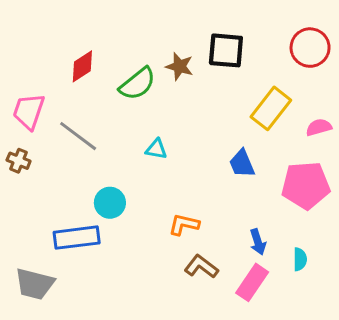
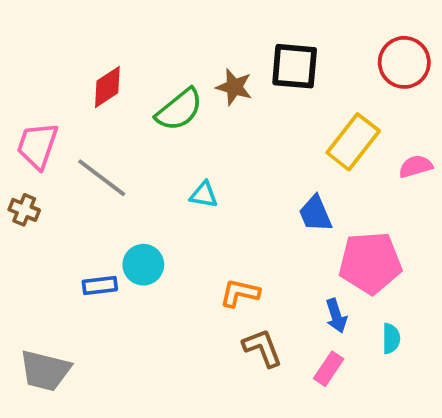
pink pentagon: (306, 185) -> (370, 263), moved
blue rectangle: (77, 238) -> (100, 286), moved, size x0.6
brown L-shape: (201, 267) -> (262, 348), turned 32
pink rectangle: (252, 282) -> (329, 369), size x0.7

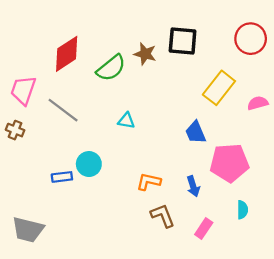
red diamond: (107, 87) -> (67, 54), size x1.4
blue arrow: (336, 316) -> (193, 186), moved

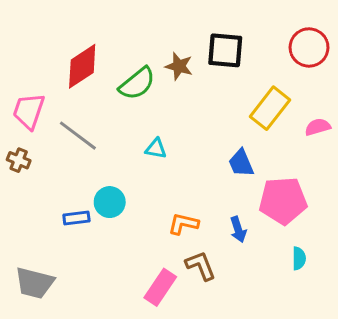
pink rectangle: (204, 228) -> (160, 287), moved, size x1.4

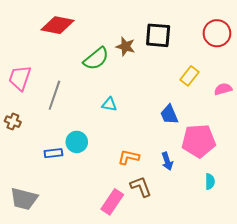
red diamond: (82, 66) -> (57, 25), moved, turned 44
yellow rectangle: (270, 108) -> (190, 76), size x0.7
gray line: (78, 136) -> (54, 95), turned 72
brown cross: (19, 160) -> (13, 122), moved

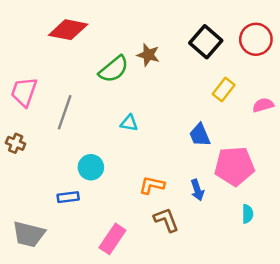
black square: (158, 35) -> (206, 42), moved, turned 36
blue rectangle: (53, 153) -> (68, 197), moved
pink rectangle: (112, 202) -> (112, 239), moved

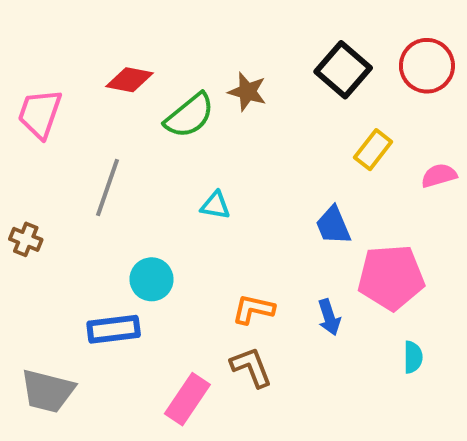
red diamond: (68, 30) -> (130, 80), moved, size x0.7
pink trapezoid: (24, 92) -> (40, 114), moved
blue rectangle: (68, 197) -> (114, 329), size x1.4
brown L-shape: (166, 220) -> (251, 367), moved

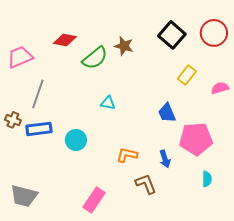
pink trapezoid: (40, 114) -> (20, 57), turned 48
gray line: (108, 187) -> (38, 94), moved
blue rectangle: (114, 329) -> (39, 129), moved
brown L-shape: (251, 367) -> (146, 184), moved

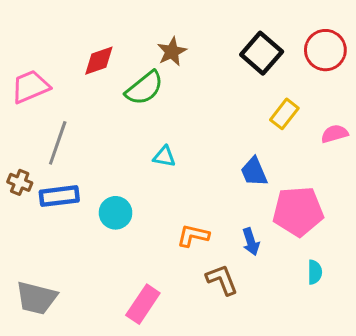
red diamond: (65, 40) -> (99, 61), turned -30
brown star: (124, 46) -> (172, 52), moved, turned 30

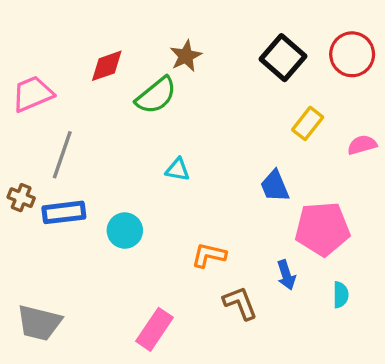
blue arrow: (251, 242) -> (286, 275), moved

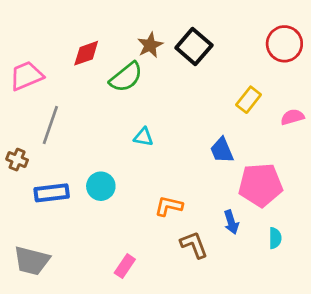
black square: (283, 58) -> (194, 47), moved
blue rectangle: (64, 212) -> (52, 193), moved
pink rectangle: (154, 329) -> (125, 266), size x0.7

